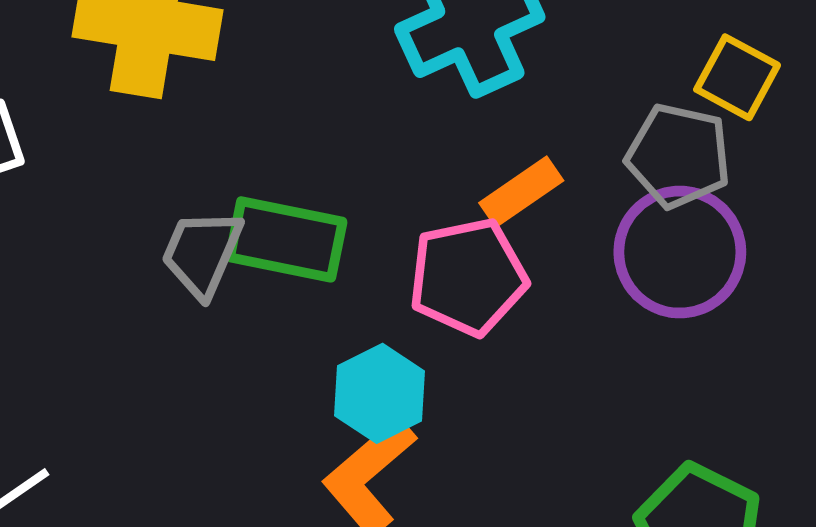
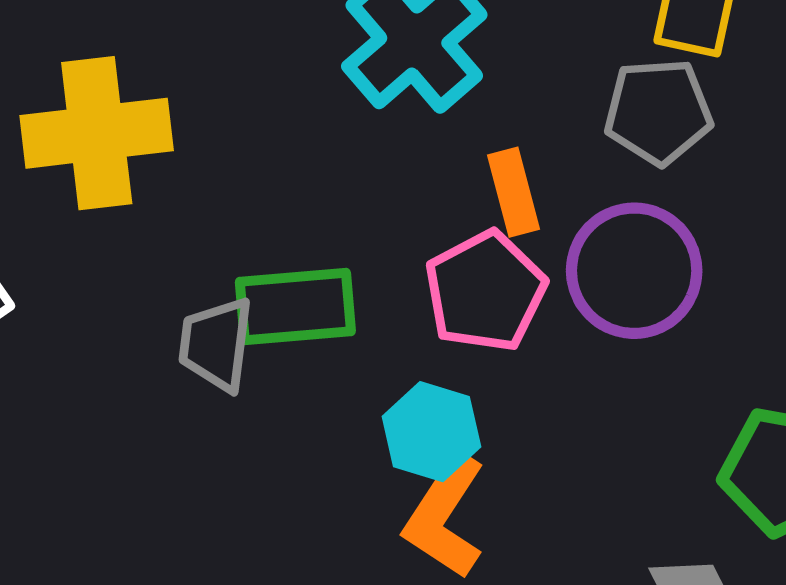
orange rectangle: (521, 192) -> (513, 192), turned -54
purple circle: (680, 252) -> (634, 271), moved

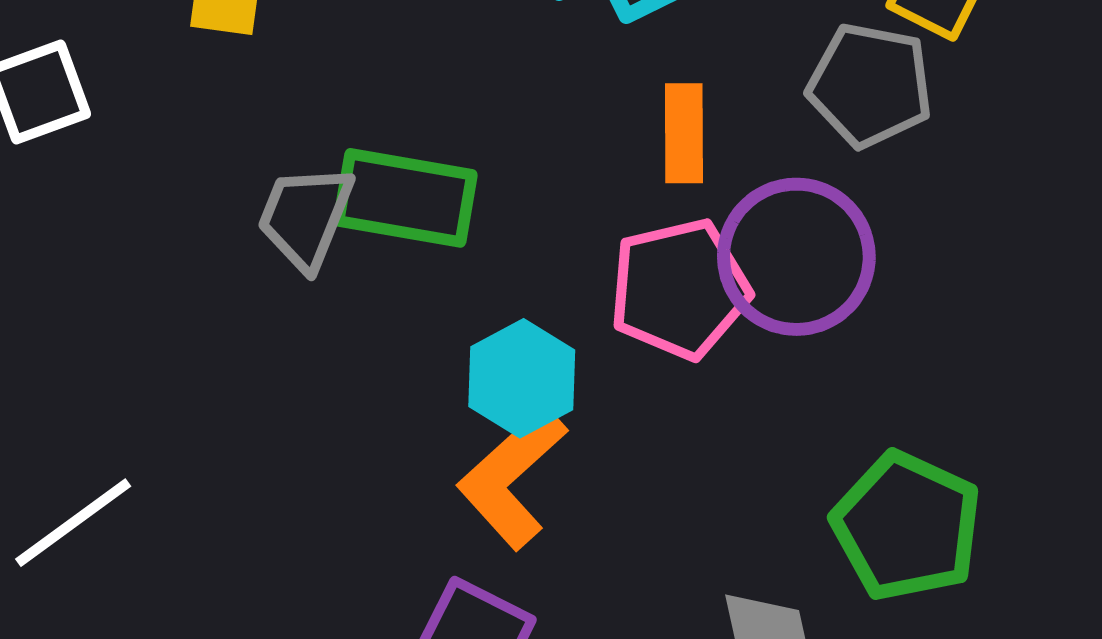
pink pentagon: (485, 291) -> (680, 289), moved

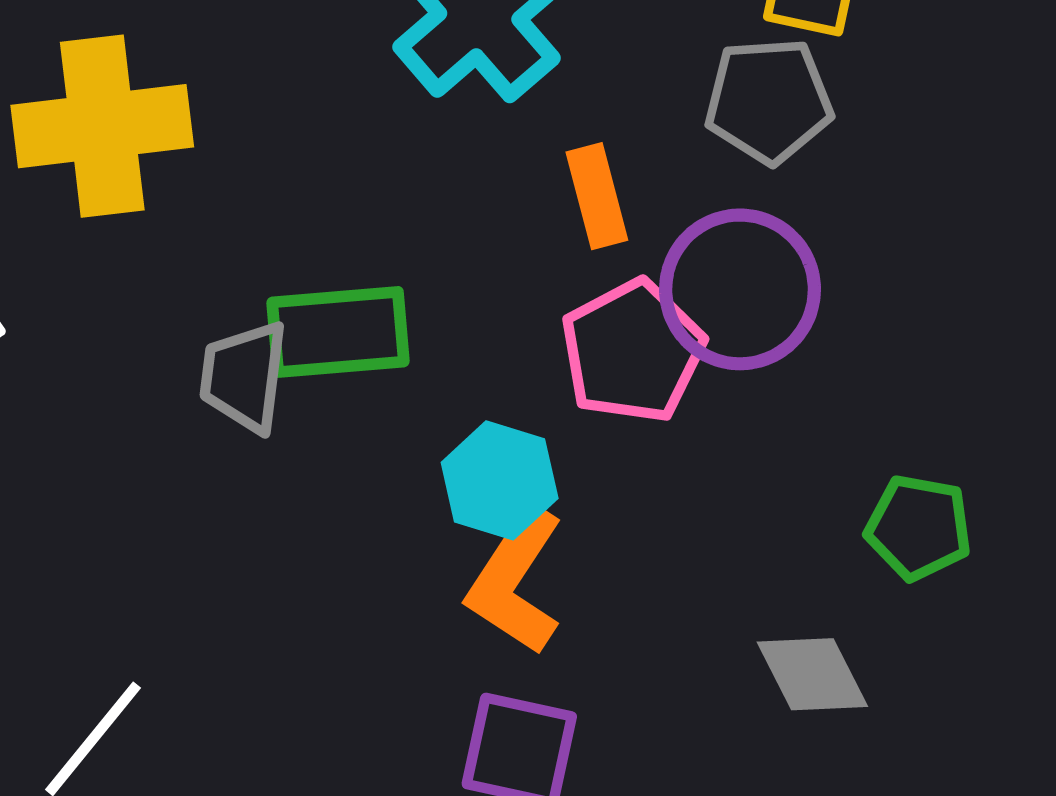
green pentagon: (907, 526) -> (919, 527), size x0.7

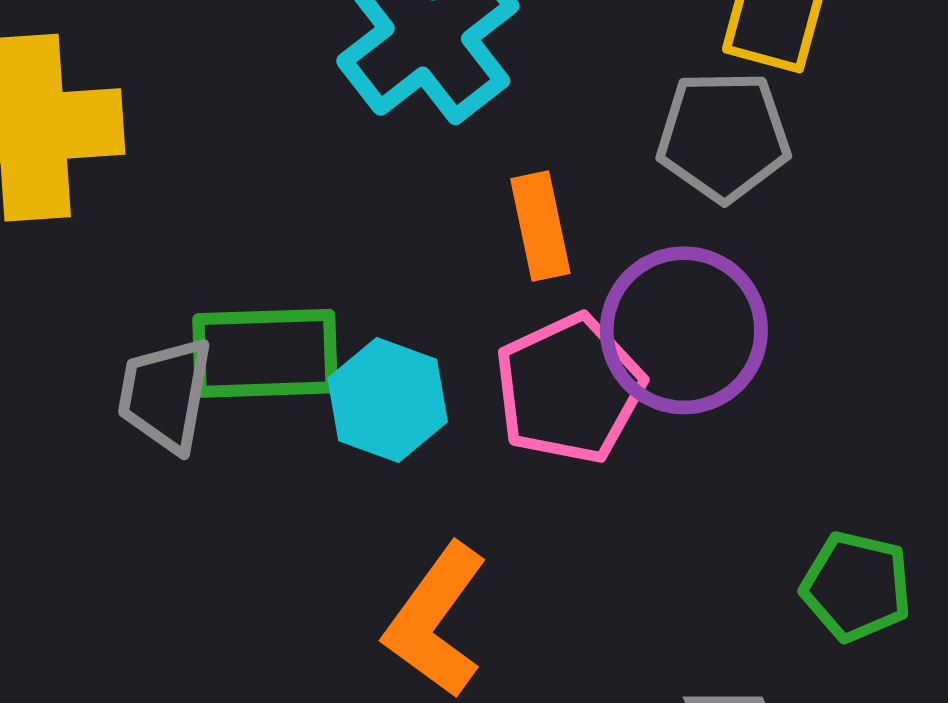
cyan hexagon: (500, 480) -> (388, 400), moved

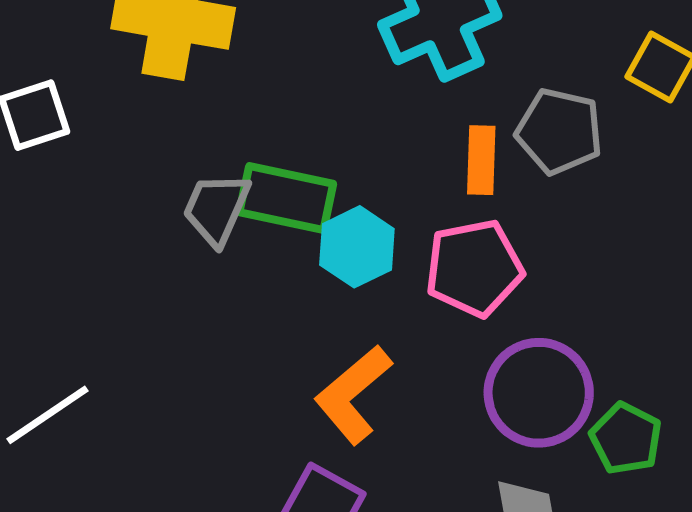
gray pentagon: (723, 136) -> (559, 131), moved
purple circle: (684, 330) -> (539, 393), moved

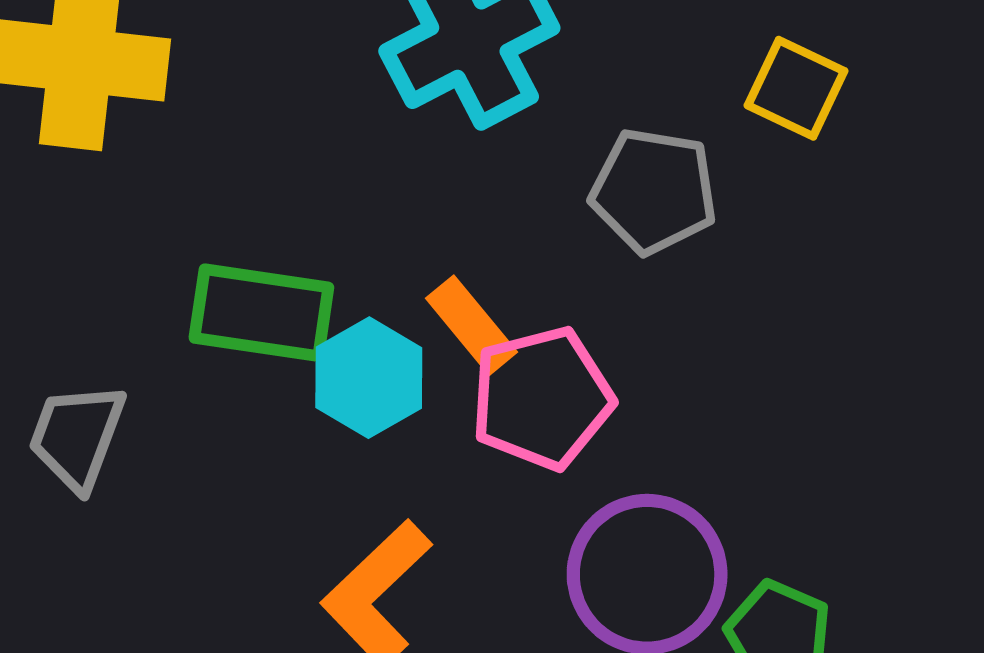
orange rectangle: (481, 160) -> (472, 325), moved, turned -38
gray trapezoid: (216, 209) -> (77, 436), moved

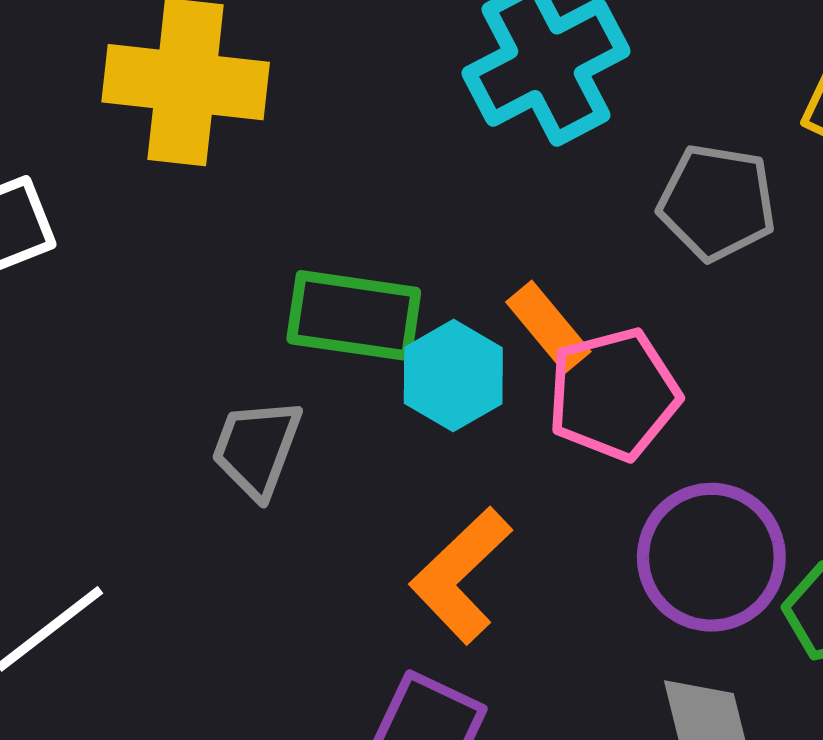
gray trapezoid: (77, 436) -> (257, 448), moved

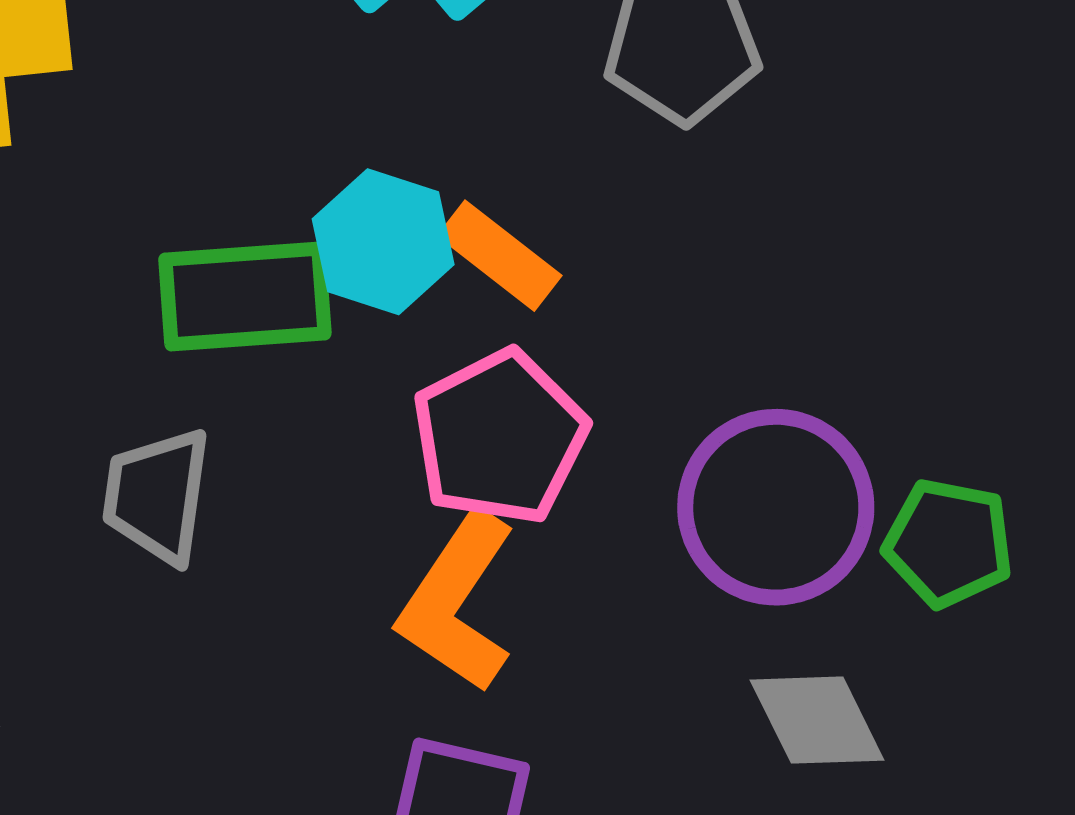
cyan hexagon: (453, 376) -> (383, 242), moved
pink pentagon: (614, 394) -> (500, 437), moved

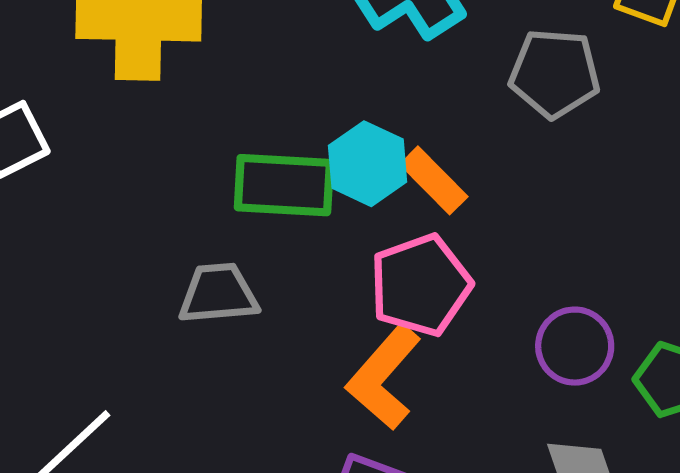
gray trapezoid: (157, 496) -> (218, 294), turned 70
purple circle: (776, 507) -> (575, 346), size x0.7

